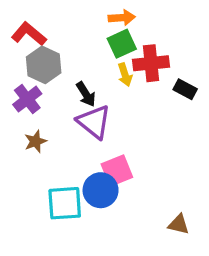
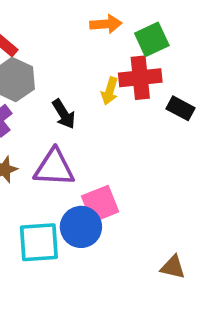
green square: (122, 44) -> (152, 39), moved
yellow arrow: (125, 75) -> (110, 91), turned 35
purple triangle: (94, 122) -> (54, 168), moved, turned -36

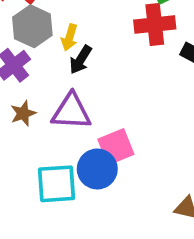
yellow arrow: (110, 91) -> (69, 37), moved
black arrow: (64, 114) -> (81, 60), turned 64

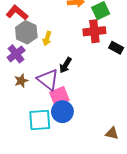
black arrow: (81, 60) -> (66, 65), moved
purple triangle: (71, 112) -> (48, 80), turned 35
pink square: (116, 147) -> (59, 96), moved

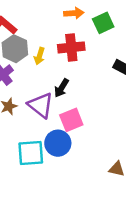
red cross: (94, 31) -> (71, 47), moved
pink square: (59, 96) -> (71, 120), moved

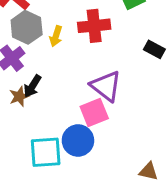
black arrow: (62, 88) -> (32, 86), moved
purple triangle: (41, 105) -> (106, 86), moved

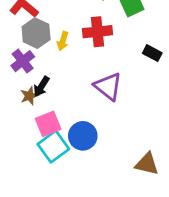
pink square: (94, 113) -> (48, 124), moved
cyan square: (46, 152) -> (53, 147), turned -32
brown triangle: (149, 171) -> (147, 164), size x1.4

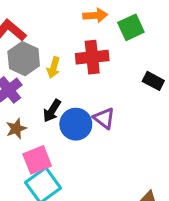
black arrow: (41, 86) -> (52, 111), moved
purple triangle: (108, 86) -> (104, 118), size x0.7
blue circle: (83, 136) -> (76, 124), moved

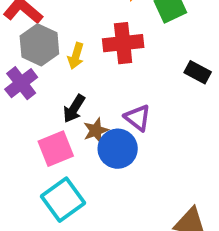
blue circle: (76, 124) -> (118, 149), moved
brown star: (16, 129) -> (96, 130), moved
pink square: (37, 160) -> (56, 149), moved

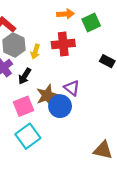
black arrow: (74, 109) -> (25, 76), moved
brown star: (96, 130) -> (47, 95), size x1.5

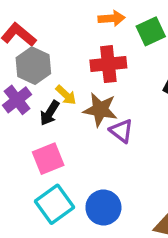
yellow arrow: (35, 51) -> (66, 95), moved, turned -64
brown star: (47, 95) -> (100, 110), moved, turned 30
blue circle: (60, 106) -> (103, 207), moved

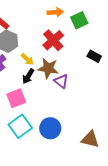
red cross: (108, 64) -> (53, 40), turned -35
black arrow: (50, 113) -> (28, 76), moved

